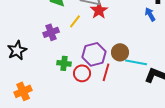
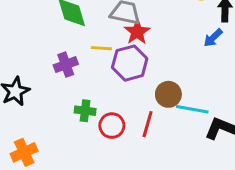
blue arrow: (150, 14) -> (213, 38), turned -104
yellow line: (75, 21) -> (101, 48), turned 56
purple hexagon: (94, 54) -> (130, 63), moved

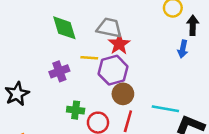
blue arrow: (213, 38) -> (183, 49), turned -35
brown circle: (168, 94) -> (123, 94), moved

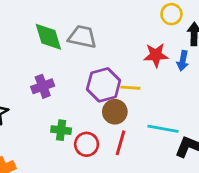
gray trapezoid: (109, 28) -> (82, 37), moved
red star: (119, 44) -> (156, 55), moved, turned 30
yellow line: (89, 58) -> (130, 88), moved

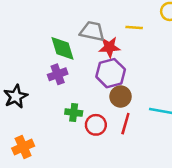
green diamond: (48, 37) -> (63, 48), moved
red star: (156, 55) -> (109, 47), moved
yellow line: (130, 88) -> (134, 27), moved

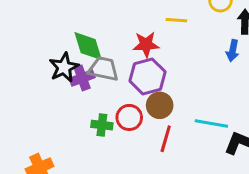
gray trapezoid: (92, 31) -> (103, 69), moved
black star: (16, 96) -> (64, 67), moved
red circle: (96, 125) -> (129, 117), moved

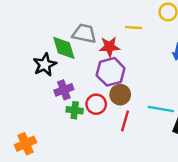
gray trapezoid: (103, 69) -> (84, 34), moved
purple cross: (82, 78) -> (64, 90), moved

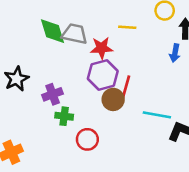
green diamond: (64, 48) -> (53, 31), moved
black star: (45, 65) -> (16, 79), moved
red circle: (96, 104) -> (87, 139), moved
red line: (125, 121) -> (126, 87), moved

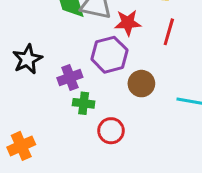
purple hexagon: (103, 75) -> (109, 55), moved
red line: (126, 87) -> (169, 32), moved

